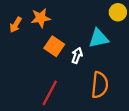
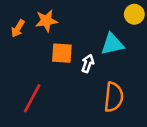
orange square: (54, 46) -> (62, 53), turned -30
red line: (50, 93) -> (32, 98), moved

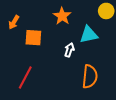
orange star: (46, 21) -> (62, 16), moved, turned -30
orange square: (62, 53) -> (33, 38), moved

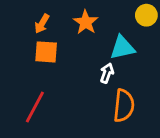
orange arrow: (14, 22) -> (42, 24), moved
white arrow: (69, 50) -> (107, 73), moved

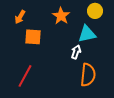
yellow circle: (146, 15) -> (95, 11), moved
orange arrow: (42, 24) -> (20, 17), moved

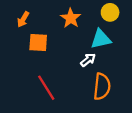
white arrow: (76, 52) -> (88, 60), turned 32
red line: (25, 76) -> (46, 88), moved, turned -60

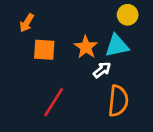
orange star: (71, 18) -> (86, 47), moved
red line: (46, 88) -> (54, 102), turned 64

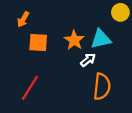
yellow circle: (128, 15) -> (120, 12), moved
red line: (54, 102) -> (30, 88), moved

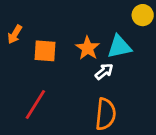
orange arrow: (23, 19) -> (15, 34), moved
orange semicircle: (102, 87) -> (106, 114), moved

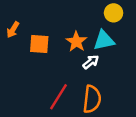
yellow circle: (143, 15) -> (114, 13), moved
red line: (35, 105) -> (58, 97), moved

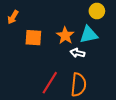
orange arrow: (13, 30) -> (13, 17), moved
white arrow: (91, 62) -> (77, 53), turned -128

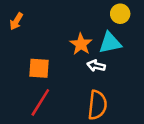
orange square: (33, 38) -> (39, 68), moved
red line: (50, 83) -> (40, 102), moved

